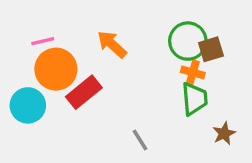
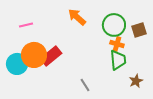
orange arrow: (112, 44) -> (77, 17), moved
brown square: (211, 49) -> (139, 30), moved
orange circle: (56, 69) -> (34, 55), moved

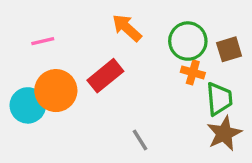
red rectangle: (51, 56) -> (105, 76), moved
green trapezoid: (118, 60) -> (219, 99), moved
brown star: (136, 81) -> (224, 133), size x1.5

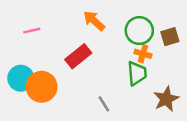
orange circle: (56, 91) -> (42, 87), moved
green trapezoid: (219, 99) -> (137, 73), moved

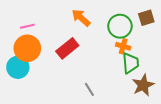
brown square: (170, 37) -> (146, 18), moved
green trapezoid: (137, 73) -> (131, 63), moved
orange circle: (42, 87) -> (27, 48), moved

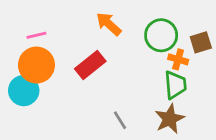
brown square: (146, 18) -> (201, 42), moved
orange cross: (123, 46) -> (178, 59), moved
brown star: (143, 85) -> (170, 119), moved

